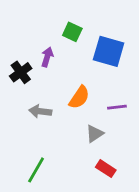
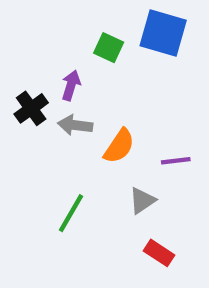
blue square: (109, 51) -> (163, 33), moved
gray arrow: (40, 111) -> (75, 125), moved
green line: (36, 170) -> (71, 213), moved

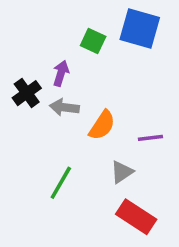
red rectangle: (159, 253) -> (136, 217), size x1.5

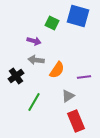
purple arrow: (61, 73) -> (34, 41), turned 88
black cross: (27, 93) -> (16, 76), moved
red rectangle: (136, 217) -> (76, 121), turned 35

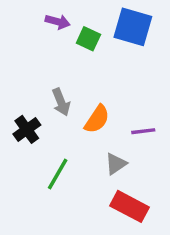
purple arrow: (34, 41) -> (58, 22), moved
gray arrow: (36, 60) -> (61, 102), turned -119
red rectangle: (76, 121) -> (129, 206), turned -40

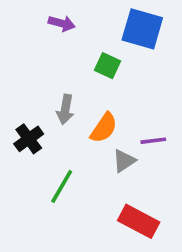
green square: (88, 39) -> (107, 66), moved
gray arrow: (61, 102) -> (65, 110), turned 32
gray triangle: (116, 164) -> (124, 161), moved

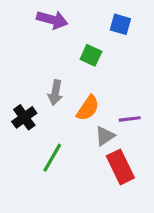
purple arrow: (62, 23) -> (52, 20), size x1.4
blue square: (142, 29) -> (120, 24), size x0.6
red rectangle: (139, 221) -> (120, 167), moved, turned 36

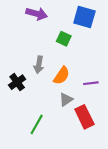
blue square: (120, 24) -> (84, 17), size x1.5
gray triangle: (105, 136) -> (66, 99), moved
green line: (52, 158) -> (37, 124), moved

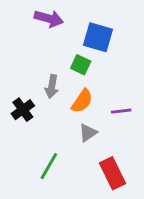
blue square: (84, 17) -> (98, 37), moved
green square: (64, 39) -> (81, 65), moved
red rectangle: (84, 117) -> (112, 173), moved

